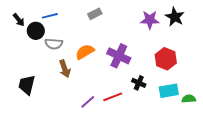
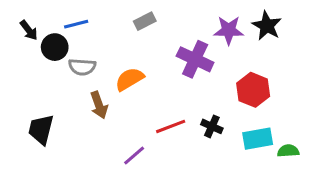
purple cross: (119, 56) -> (195, 59), moved
red line: (113, 97) -> (171, 126), moved

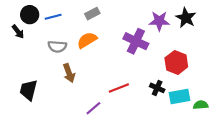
gray rectangle: (145, 21) -> (92, 14), moved
black arrow: (29, 30) -> (18, 32), moved
black circle: (55, 47) -> (30, 15), moved
orange semicircle: (129, 79) -> (87, 40), moved
black cross: (212, 126) -> (157, 88), moved

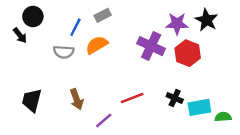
blue line: (53, 17) -> (75, 27), moved, turned -49
red hexagon: (176, 62) -> (188, 53), moved
brown arrow: (69, 73) -> (77, 99), moved

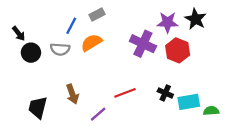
black circle: (33, 17) -> (31, 53), moved
black trapezoid: (32, 100) -> (38, 107), moved

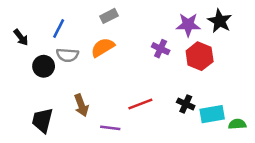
blue line: (71, 26) -> (59, 29), moved
purple cross: (143, 44) -> (161, 49), size x0.6
black circle: (31, 53) -> (44, 66), moved
purple line: (98, 114) -> (110, 128), turned 48

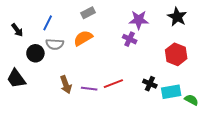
purple star: (188, 25) -> (139, 20), moved
red hexagon: (200, 56) -> (176, 54), moved
black trapezoid: (42, 120) -> (16, 79), moved, turned -50
green semicircle: (237, 124) -> (191, 100), turned 32
purple line: (110, 128) -> (89, 89), moved

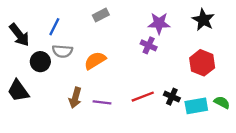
black arrow: (17, 30) -> (19, 35), size x1.5
orange semicircle: (83, 38) -> (95, 60), moved
red line: (113, 84) -> (143, 97), moved
brown arrow: (66, 85) -> (75, 98), turned 36
green semicircle: (191, 100) -> (222, 102), moved

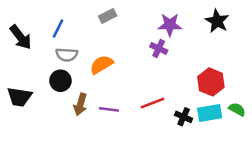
black circle: (40, 62) -> (60, 81), moved
red hexagon: (202, 63) -> (211, 82), moved
black trapezoid: (18, 91) -> (19, 97), turned -45
black cross: (172, 97) -> (184, 117), moved

